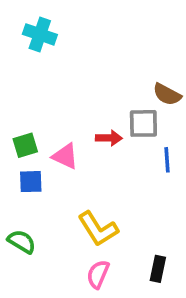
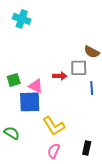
blue square: (31, 182) -> (30, 102), moved, size x1.6

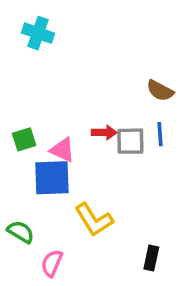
gray square: (79, 68) -> (130, 141), moved
blue line: (92, 88) -> (160, 134), moved
pink semicircle: (54, 151) -> (52, 263), moved

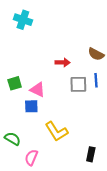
red arrow: (104, 132) -> (63, 62), moved
blue square: (52, 178) -> (31, 106), size x0.6

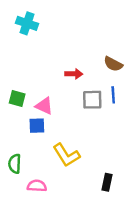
green square: (15, 83) -> (17, 98), turned 32
green semicircle: (13, 139) -> (15, 164), turned -119
pink semicircle: (31, 157) -> (37, 186), turned 70

